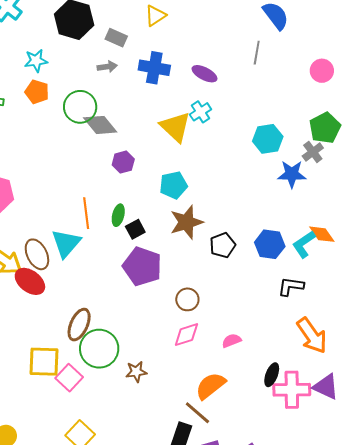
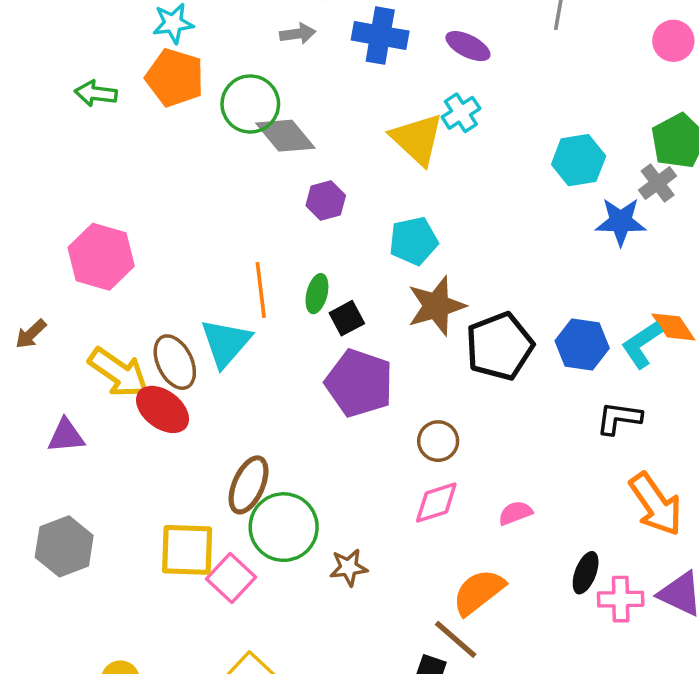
orange pentagon: (37, 92) -> (175, 78), size x1.4
black pentagon: (223, 245) -> (500, 346), size x1.5
pink cross: (292, 390) -> (621, 599), size x0.7

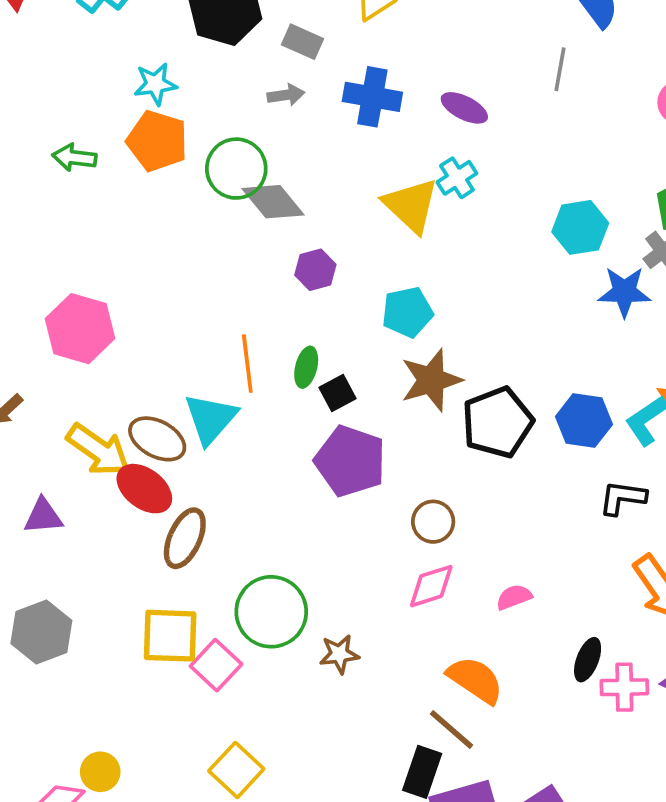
brown ellipse: (175, 362) -> (157, 439), turned -36
brown ellipse: (249, 485) -> (185, 538), moved
orange semicircle: (478, 592) -> (475, 680), turned 72

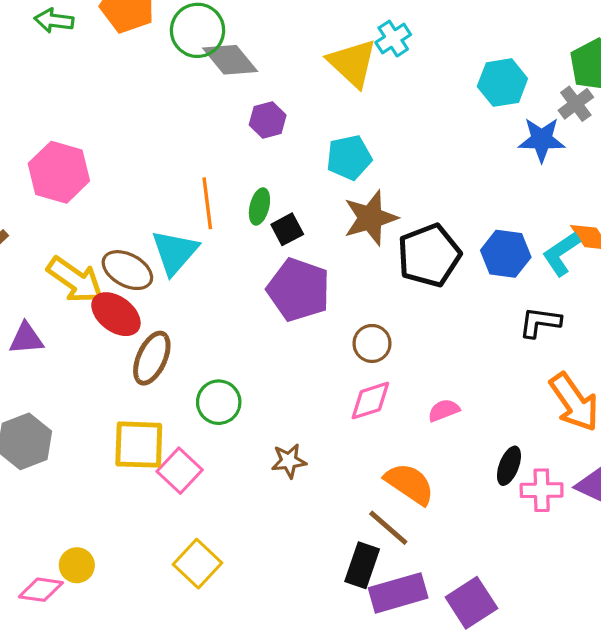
green circle: (271, 612) -> (219, 402), moved, size x0.7

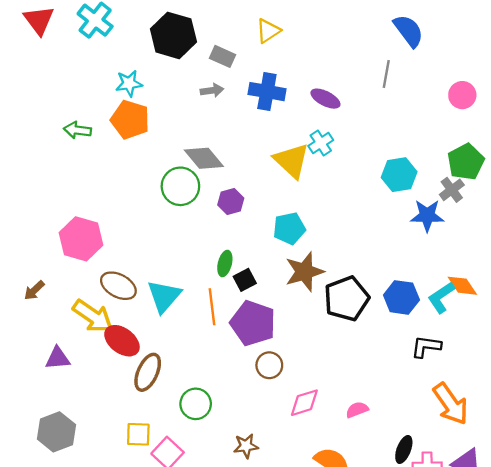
green circle: (198, 30) -> (180, 186), moved
orange line: (207, 203) -> (212, 307), moved
brown ellipse: (127, 270) -> (118, 286), moved
brown circle: (372, 343) -> (269, 365), moved
yellow square: (139, 445) -> (138, 434), size x0.7

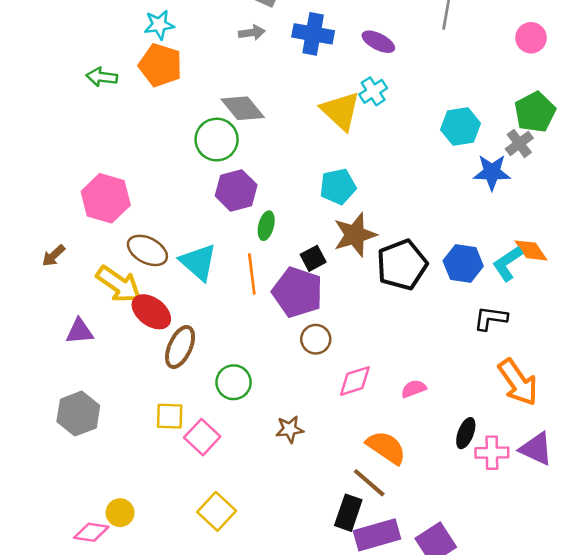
purple hexagon: (231, 202) -> (236, 190), moved, size x1.4
black square: (245, 280) -> (313, 258), moved
cyan triangle: (164, 296) -> (198, 262), turned -30

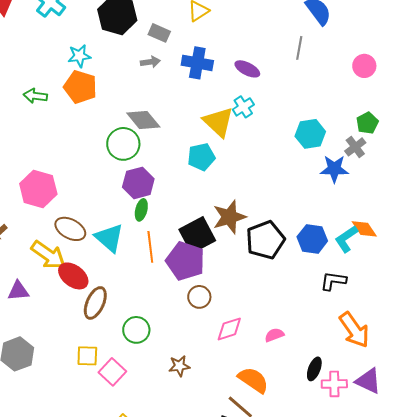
green pentagon: (535, 112) -> (367, 123), size x0.7
cyan pentagon: (338, 187) -> (201, 157), moved
green ellipse: (266, 226) -> (141, 210), moved
black square: (313, 258) -> (197, 235), size x1.8

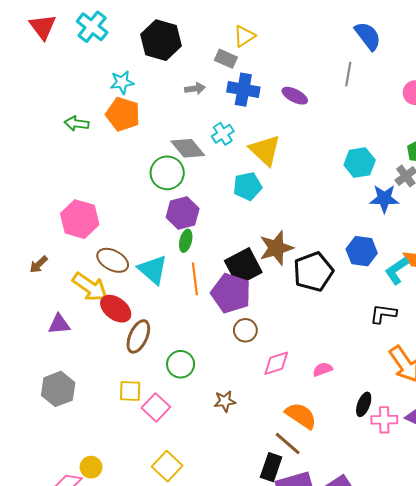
gray rectangle: (159, 33) -> (226, 59), moved
cyan cross: (243, 107) -> (223, 134), moved
blue hexagon: (312, 239) -> (362, 251), moved

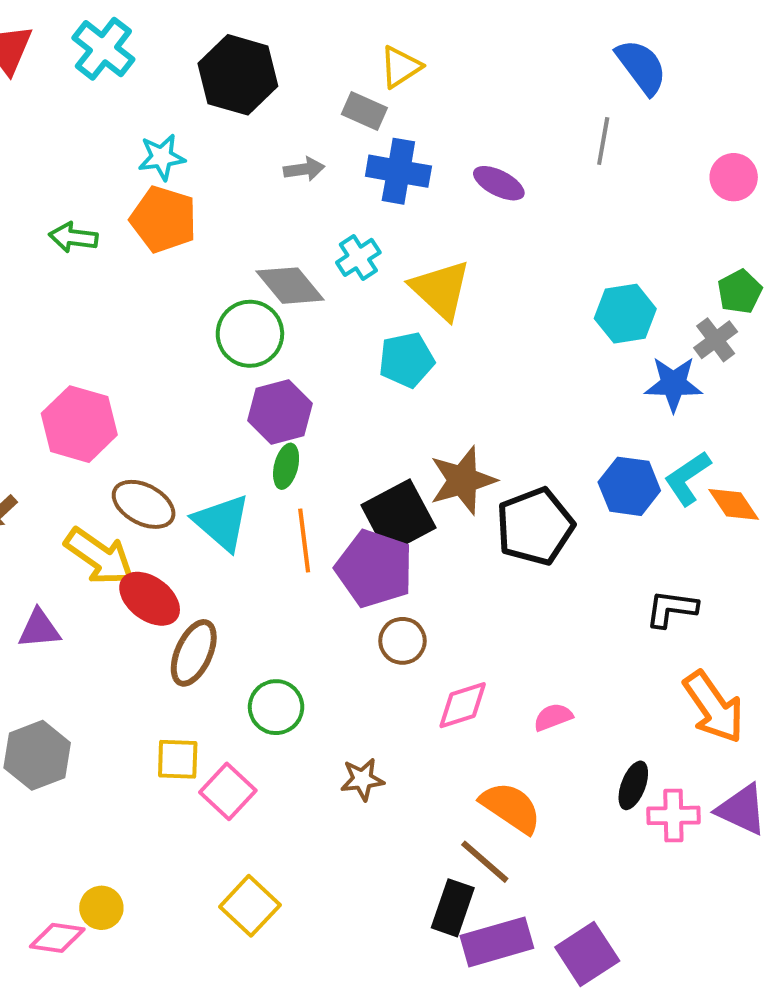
cyan L-shape: (397, 271) -> (687, 478), moved

